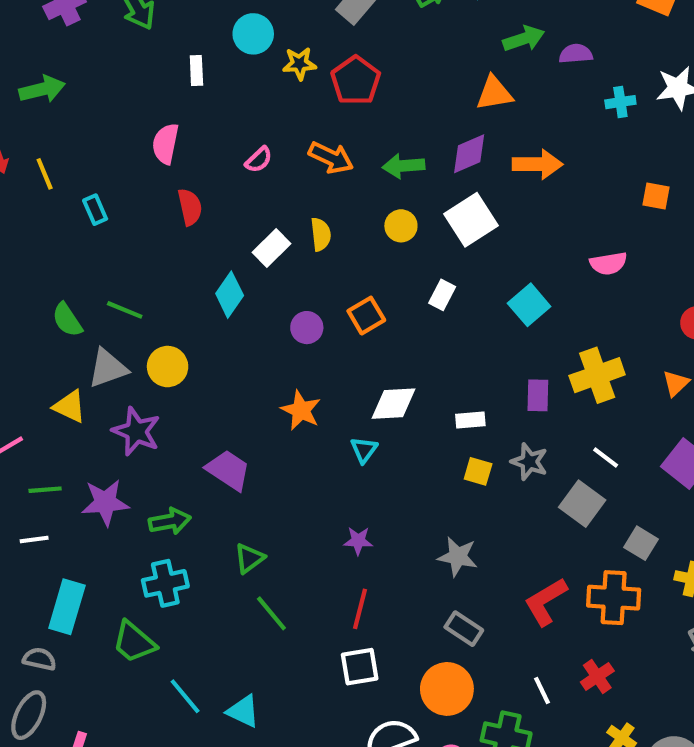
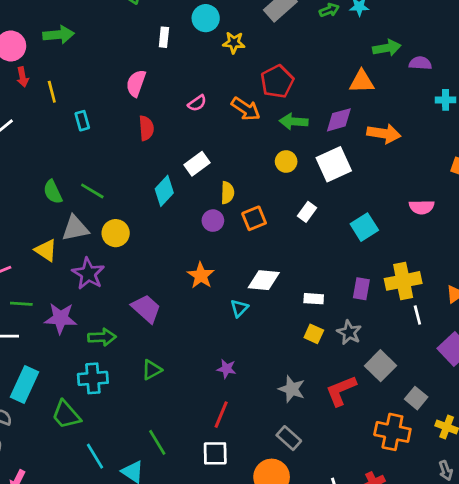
red pentagon: (356, 81) -> (277, 82), moved
yellow semicircle: (321, 234) -> (227, 193), moved
white line: (606, 457) -> (417, 315), moved, turned 30
red L-shape: (546, 602) -> (341, 391), moved
green line: (271, 613) -> (157, 442), moved

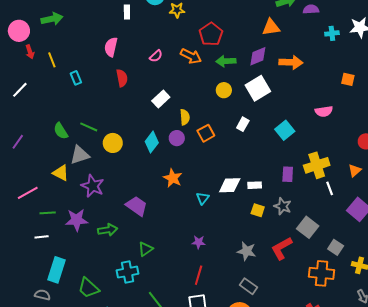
cyan diamond: (164, 191) -> (152, 142), moved
yellow circle: (116, 233) -> (113, 143), moved
white diamond: (264, 280) -> (230, 185), moved
cyan cross: (93, 378) -> (128, 272), moved

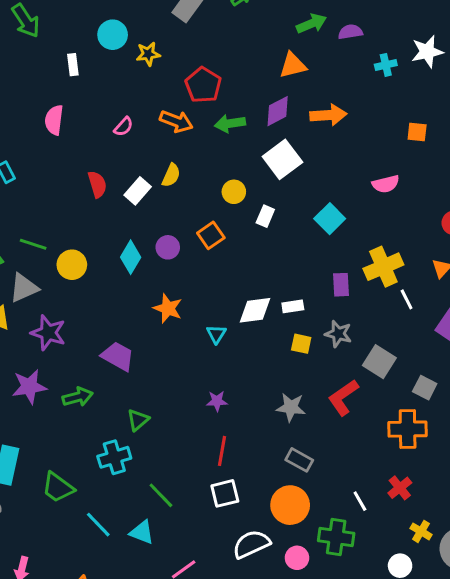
red semicircle: (122, 78) -> (97, 184), moved
yellow circle: (224, 90) -> (234, 192), moved
yellow semicircle: (185, 117) -> (171, 175), moved, turned 35

